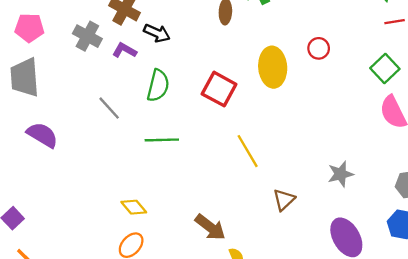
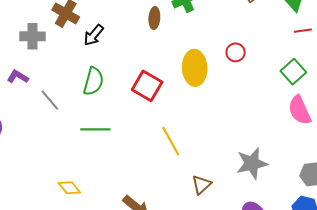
black arrow: (157, 33) -> (94, 35), turned 105
gray cross: (87, 36) -> (32, 36), turned -30
purple L-shape: (124, 50) -> (18, 77), moved
gray star: (340, 174) -> (252, 163), size x1.4

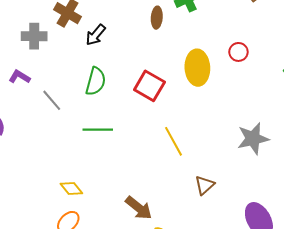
gray star: (252, 163) -> (253, 139), moved

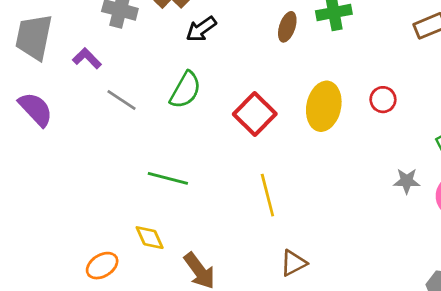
gray line: (52, 100) -> (121, 100), turned -30
green line: (98, 130) -> (168, 178), moved
gray star: (253, 139) -> (407, 181), moved, size x0.6
yellow diamond: (71, 188) -> (150, 238), moved

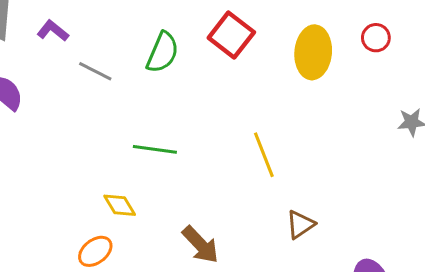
red square: (255, 114) -> (231, 35), moved
yellow diamond: (150, 238) -> (120, 205), moved

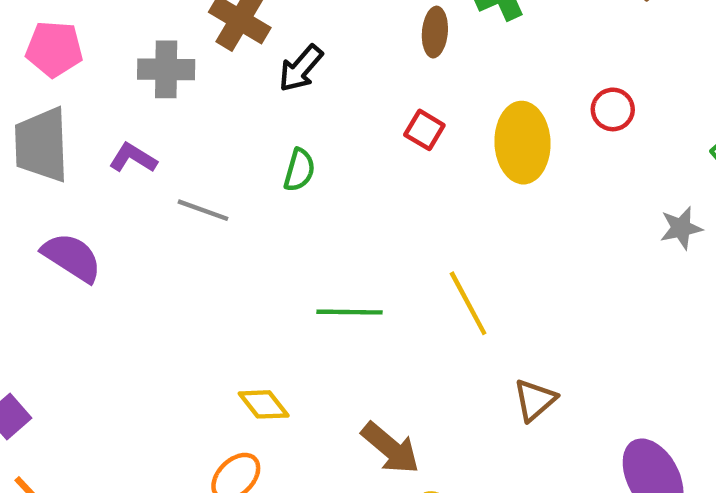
red square: (231, 35) -> (424, 130), moved, size x0.6
green semicircle: (163, 52) -> (299, 170), size x0.7
green line: (155, 149) -> (350, 312), moved

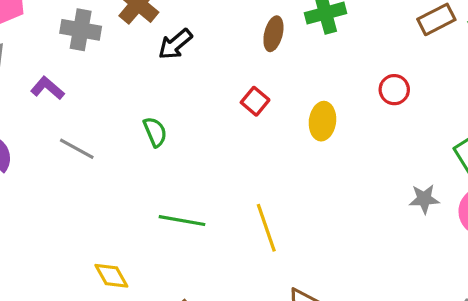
red circle: (613, 109) -> (394, 90), moved
yellow ellipse: (522, 143) -> (322, 121), size x0.7
green semicircle: (299, 170) -> (155, 132), moved, turned -48
gray line: (203, 210) -> (77, 149), moved

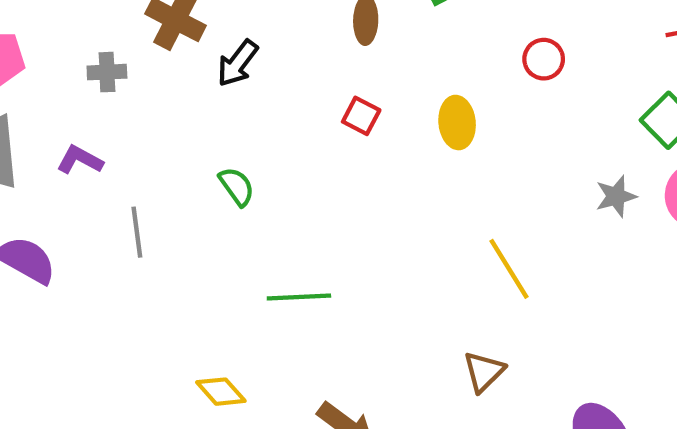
gray cross: (81, 30) -> (107, 72), size x0.7
gray line: (77, 149) -> (137, 232), turned 66
yellow line: (266, 228) -> (509, 269), moved

